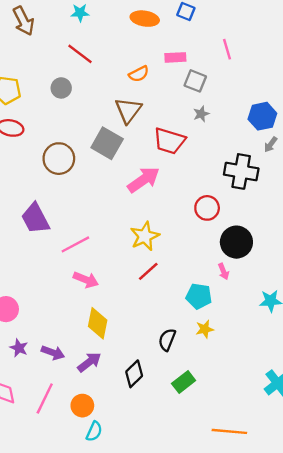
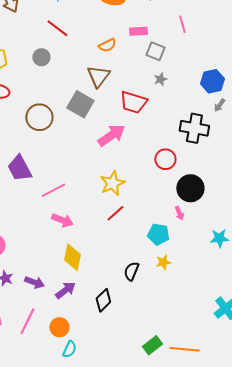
green rectangle: (184, 382) -> (152, 345), moved

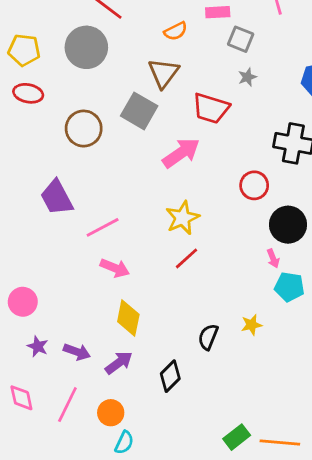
gray circle: (41, 57) -> (86, 47), size x1.8
cyan pentagon: (158, 234) -> (289, 287), moved

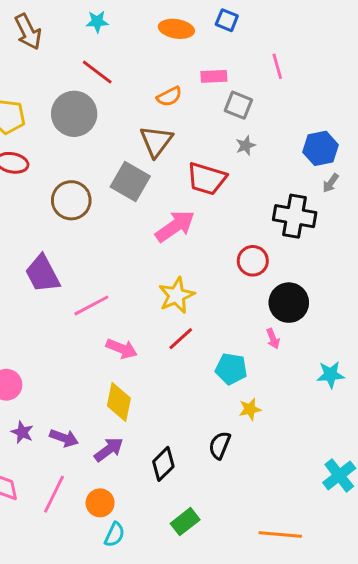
pink arrow: (115, 268) -> (122, 349), moved
cyan pentagon: (289, 287) -> (231, 369), moved
black semicircle: (208, 337) -> (220, 445), moved
green rectangle: (237, 437) -> (185, 522), moved

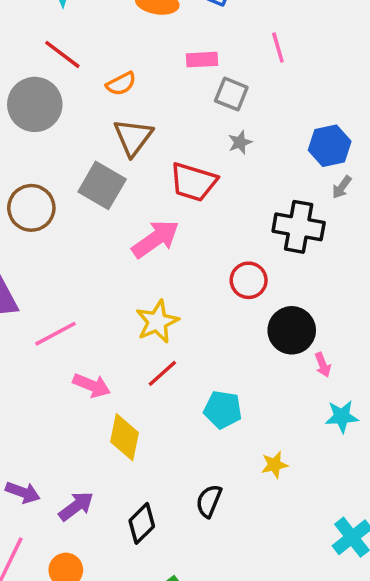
orange semicircle: (169, 97) -> (121, 84), moved
pink arrow: (273, 339) -> (323, 365), moved
yellow diamond: (119, 402) -> (124, 437), moved
yellow star: (250, 409) -> (274, 465), moved

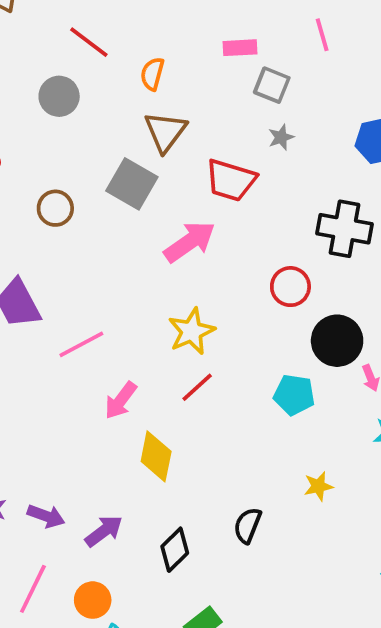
orange semicircle: (121, 84) -> (152, 74), turned 132
gray circle: (35, 104) -> (59, 96), size x0.7
brown circle: (31, 208) -> (55, 208), size x0.7
pink arrow: (92, 385) -> (121, 400), turned 105
cyan pentagon: (223, 410) -> (294, 395), moved

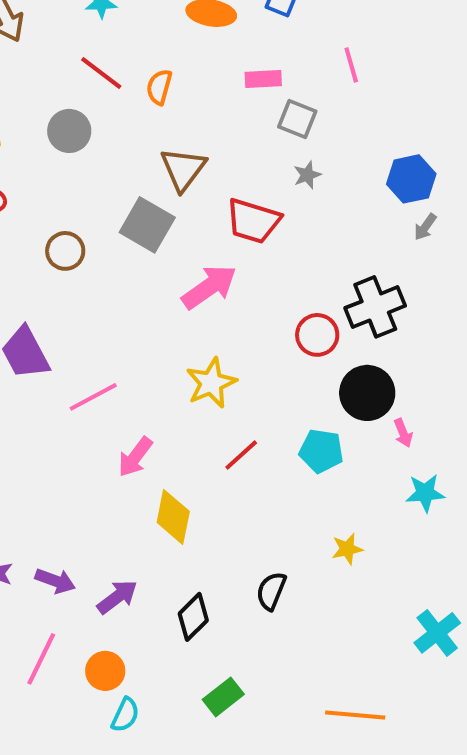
orange semicircle: (152, 74) -> (159, 87), moved
black cross: (345, 229) -> (375, 307), moved, turned -32
red line: (197, 387) -> (241, 455), moved

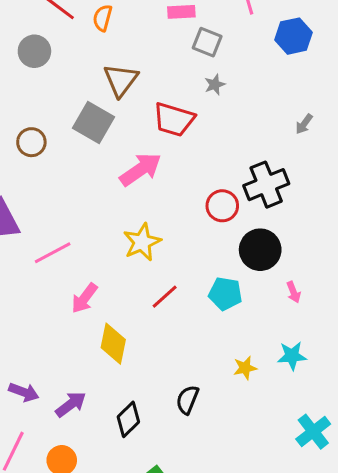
blue hexagon: (411, 179) -> (293, 36), moved
pink arrow: (403, 433) -> (293, 292), moved
cyan star: (425, 493) -> (292, 356), moved

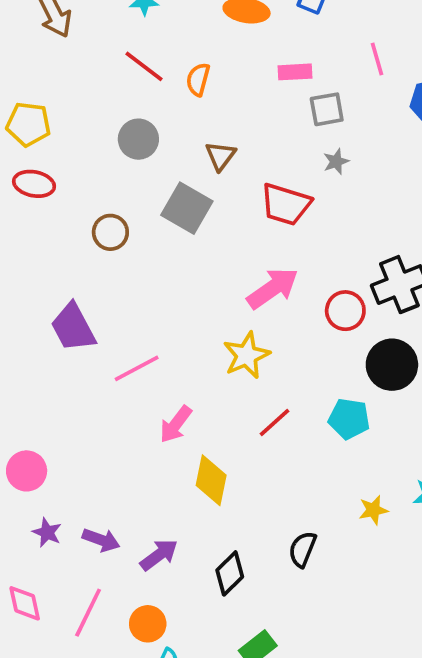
gray square: (207, 42) -> (327, 109), turned -32
gray circle: (34, 51) -> (138, 139), moved
brown triangle: (121, 80) -> (220, 156), size x0.7
pink arrow: (140, 169) -> (273, 288), moved

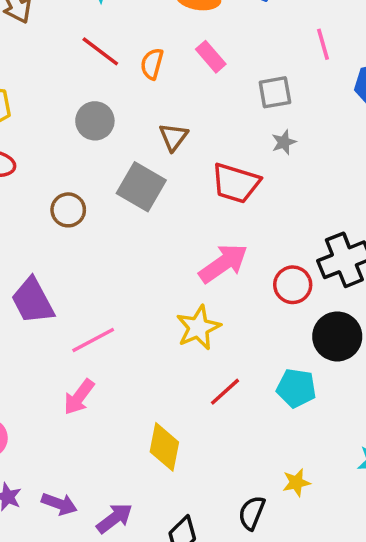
pink rectangle: (295, 72) -> (211, 57), moved, turned 52
pink arrow: (176, 424) -> (79, 397), moved
yellow star: (373, 510) -> (296, 483), moved

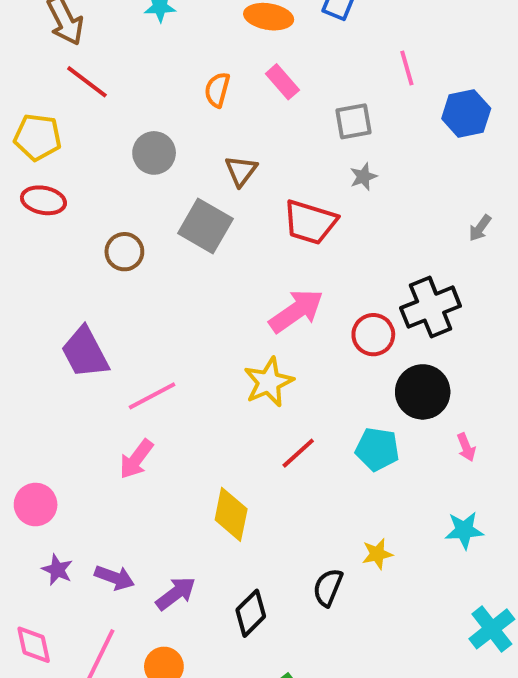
red line: (100, 51) -> (87, 82), moved

